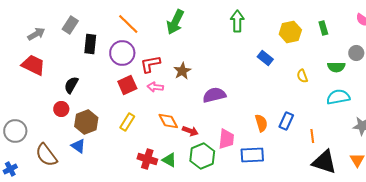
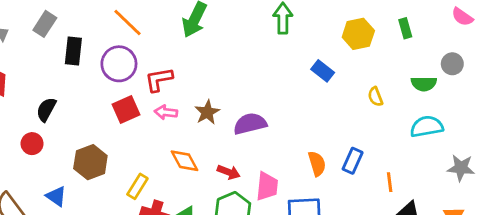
brown star: (182, 71) -> (207, 112), moved
brown hexagon: (86, 122) -> (90, 162), moved
yellow rectangle: (127, 122) -> (137, 186), moved
red arrow: (190, 131) -> (229, 172), moved

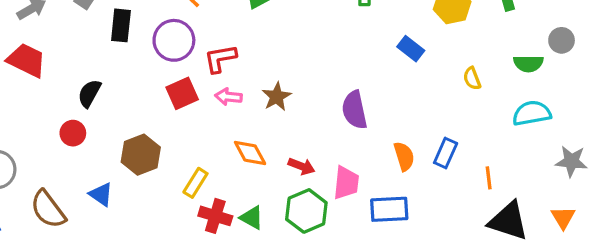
purple semicircle: (250, 124) -> (354, 110), moved, turned -88

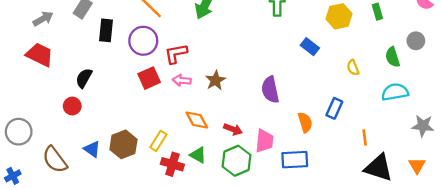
green semicircle: (528, 64) -> (393, 57), turned 72
blue rectangle: (446, 153) -> (334, 108), moved
brown hexagon: (141, 155) -> (123, 144), moved
green triangle: (252, 218) -> (198, 155), moved

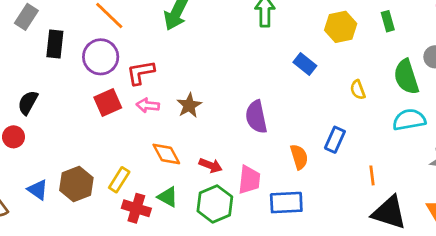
green semicircle: (393, 57) -> (406, 77), size x1.4

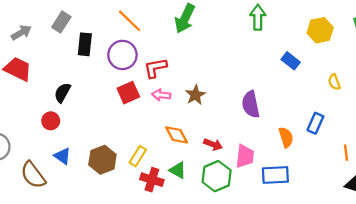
blue triangle: (38, 190) -> (62, 156), moved

